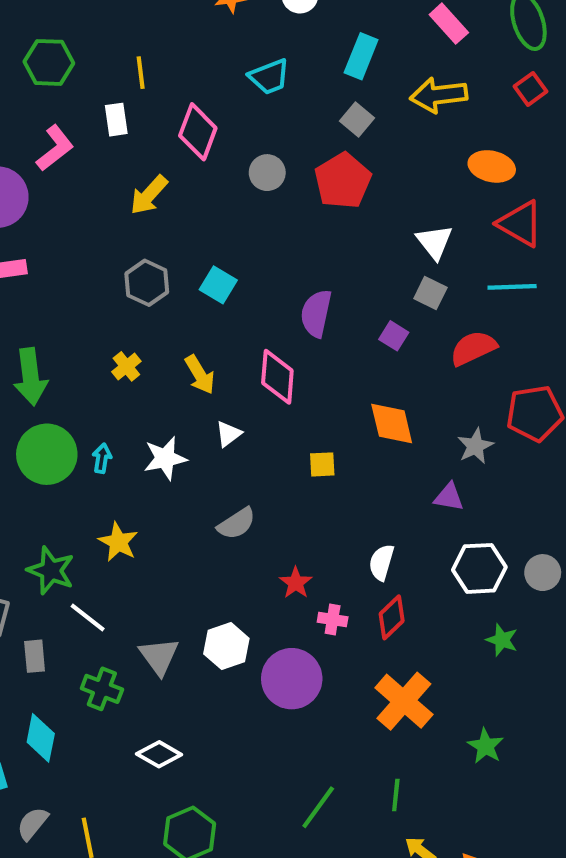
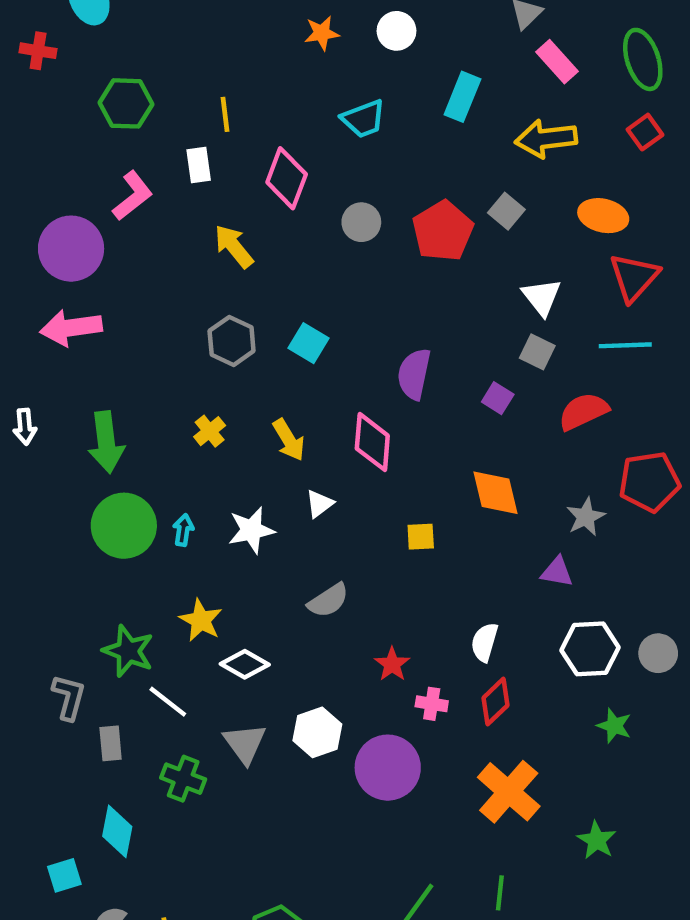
gray square: (357, 120) -> (506, 211), moved
yellow arrow: (149, 195) -> (234, 246), turned 99
red triangle: (520, 224) -> (634, 277), turned 42
white diamond: (159, 754) -> (245, 664), moved

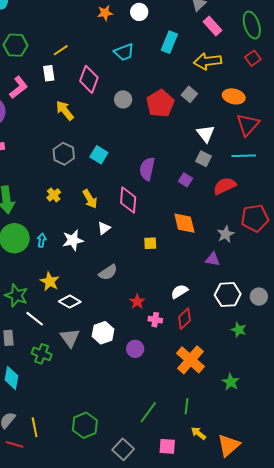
yellow line: (225, 114) -> (61, 50), turned 63
white semicircle: (484, 642) -> (179, 292), turned 42
purple circle: (388, 768) -> (135, 349), size x0.6

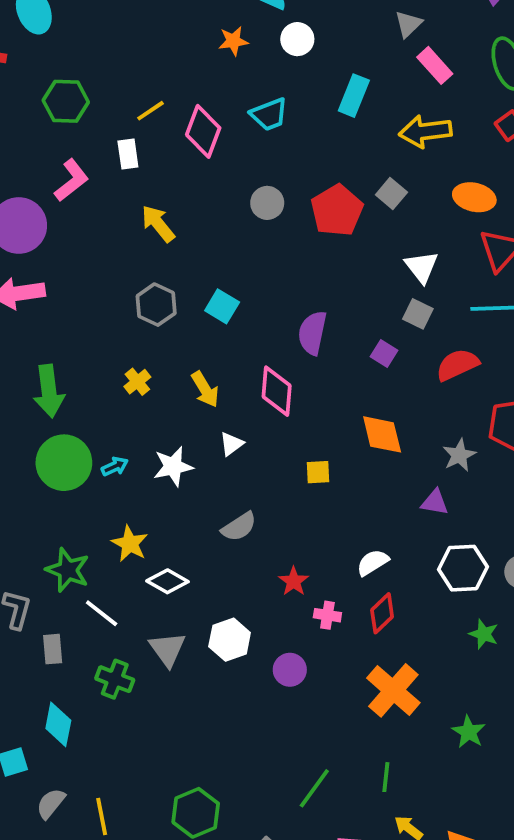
pink diamond: (89, 79) -> (203, 131), moved
cyan arrow: (42, 240) -> (115, 466), turned 56

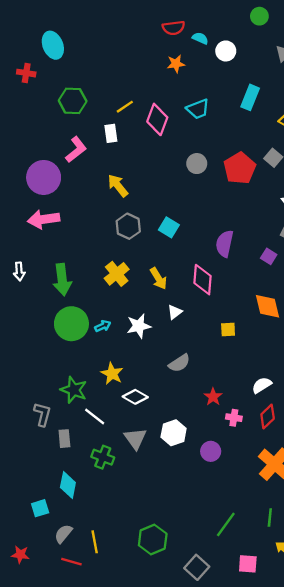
white circle: (297, 39) -> (226, 51), moved
yellow arrow: (158, 224) -> (118, 186), moved
yellow cross: (137, 382) -> (117, 274), size x1.5

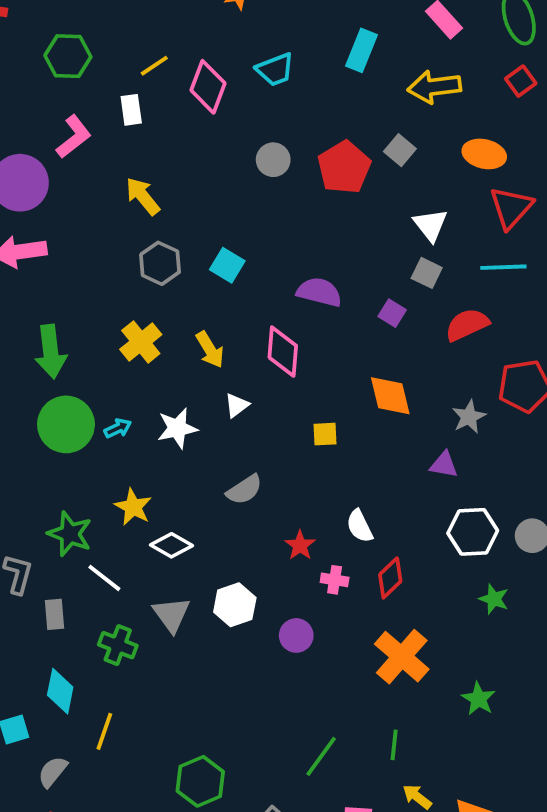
purple semicircle: (225, 244) -> (319, 292), turned 92
white semicircle: (262, 385) -> (360, 526), moved, turned -84
yellow line: (95, 542) -> (104, 731), moved, turned 30

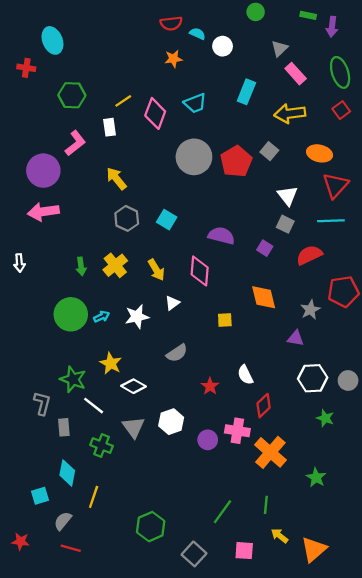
gray circle: (273, 160) -> (194, 157), size x1.8
green arrow: (51, 352) -> (81, 266), moved, size x0.6
pink cross: (335, 580) -> (237, 431), moved, size x1.5

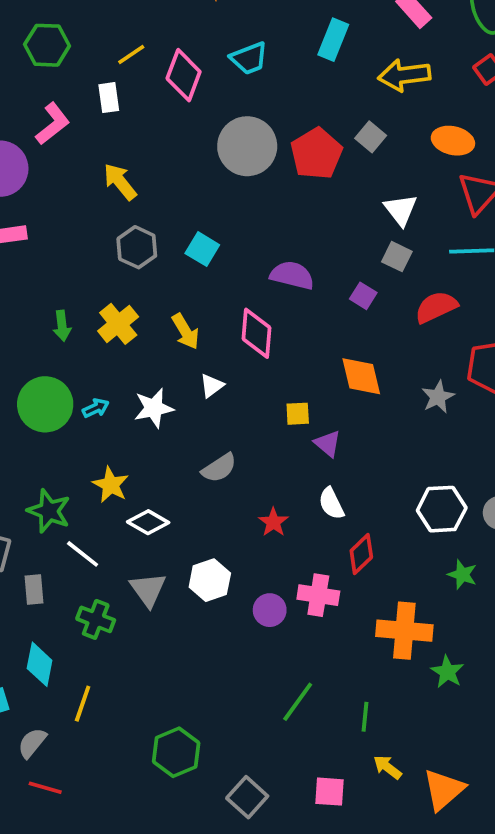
purple triangle: (296, 338) -> (328, 444), moved, turned 30
orange cross: (270, 452) -> (404, 631), moved, turned -36
green line: (223, 512) -> (298, 702), moved

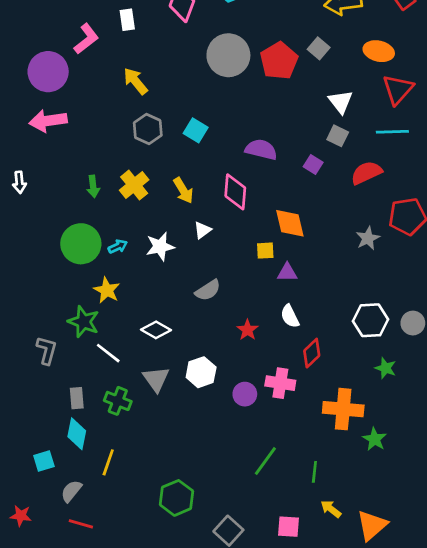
orange diamond: (361, 376) -> (290, 223), moved
purple triangle: (328, 444) -> (287, 272), turned -40
yellow star: (111, 485) -> (107, 290), moved
gray rectangle: (34, 590) -> (77, 398), moved

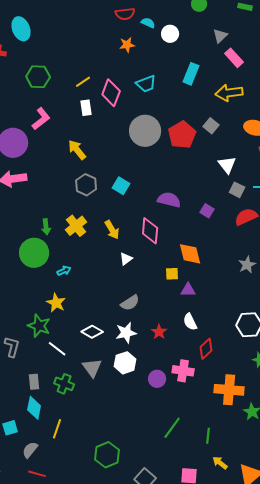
white rectangle: (127, 20) -> (86, 108), moved
gray square: (338, 136) -> (237, 190), moved
green circle: (81, 244) -> (34, 253), moved
white star: (160, 247) -> (126, 333), moved

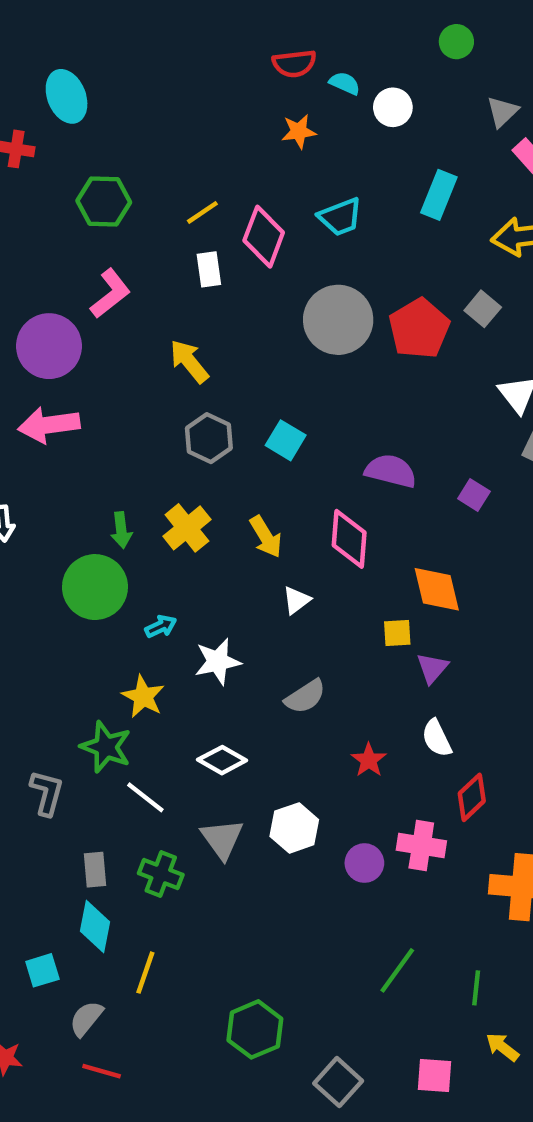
purple triangle: (188, 290) -> (432, 668), turned -49
white star: (126, 333) -> (218, 661), moved

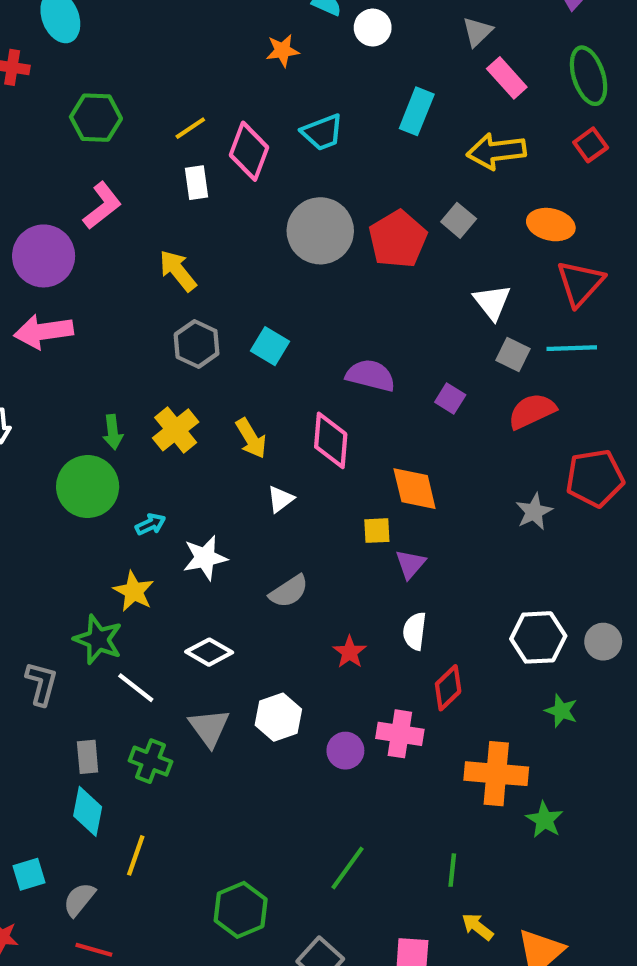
white semicircle: (437, 738) -> (415, 631), turned 33
cyan square: (42, 970) -> (29, 874), moved
green line: (397, 970) -> (347, 868), moved

